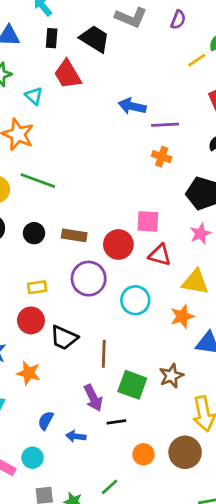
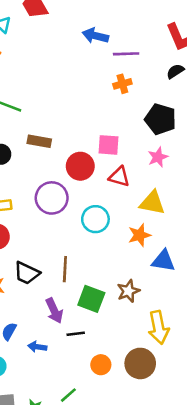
orange cross: (162, 157) -> (122, 84), turned -36
brown rectangle: (74, 235) -> (39, 141), moved
black trapezoid: (64, 338) -> (27, 273), moved

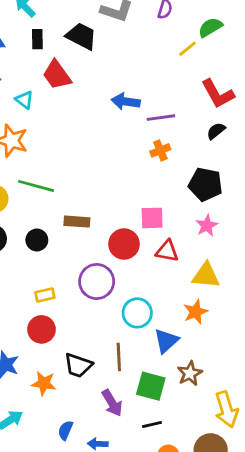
cyan circle: (95, 219) -> (137, 313), moved
blue triangle: (163, 261) -> (166, 341), moved, turned -45
black line: (76, 334) -> (152, 424), moved

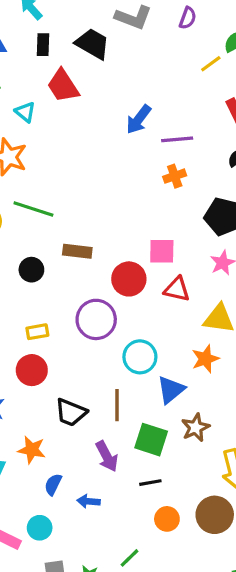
blue arrow: (126, 101) -> (139, 119), turned -64
orange star: (44, 383) -> (32, 450), moved

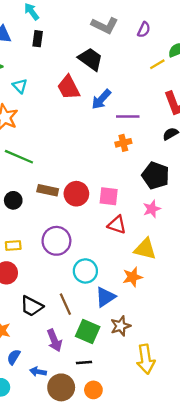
black trapezoid: (92, 44) -> (90, 59), moved
red trapezoid: (63, 86) -> (69, 88), moved
red circle: (129, 279) -> (76, 194), moved
brown line: (117, 405) -> (65, 304), turned -30
brown circle: (215, 515) -> (61, 387), moved

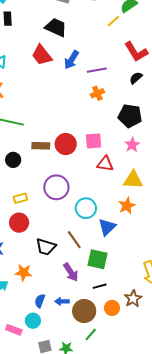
brown star: (121, 326) -> (133, 299), moved
blue semicircle: (14, 357) -> (40, 301), moved

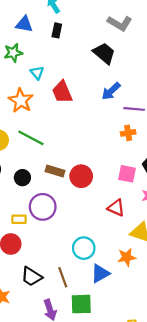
red trapezoid: (42, 55) -> (62, 92), moved
pink square: (94, 141) -> (127, 174), moved
purple circle: (56, 187) -> (43, 207), moved
green square: (98, 259) -> (81, 304), turned -30

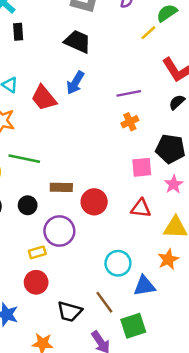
blue arrow: (111, 91) -> (75, 83), moved
red circle: (81, 176) -> (94, 202), moved
blue triangle: (100, 273) -> (144, 286), turned 36

